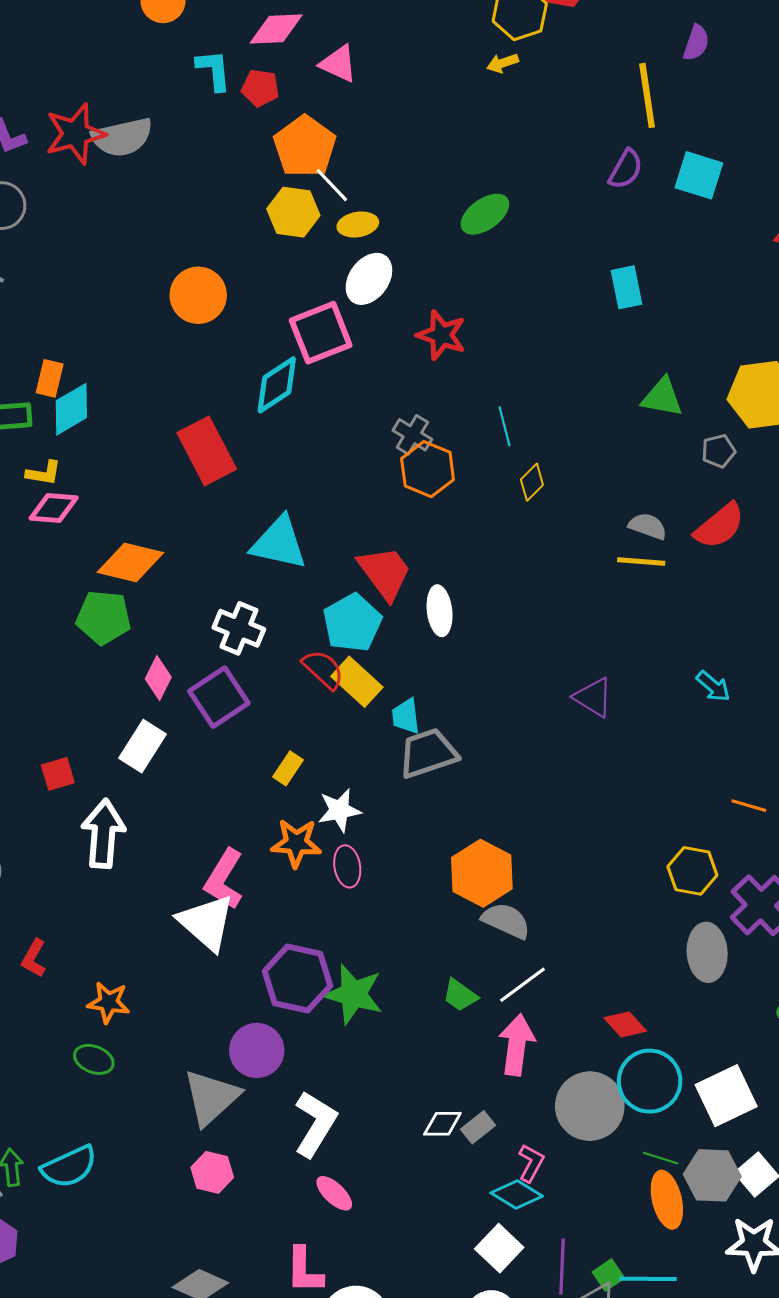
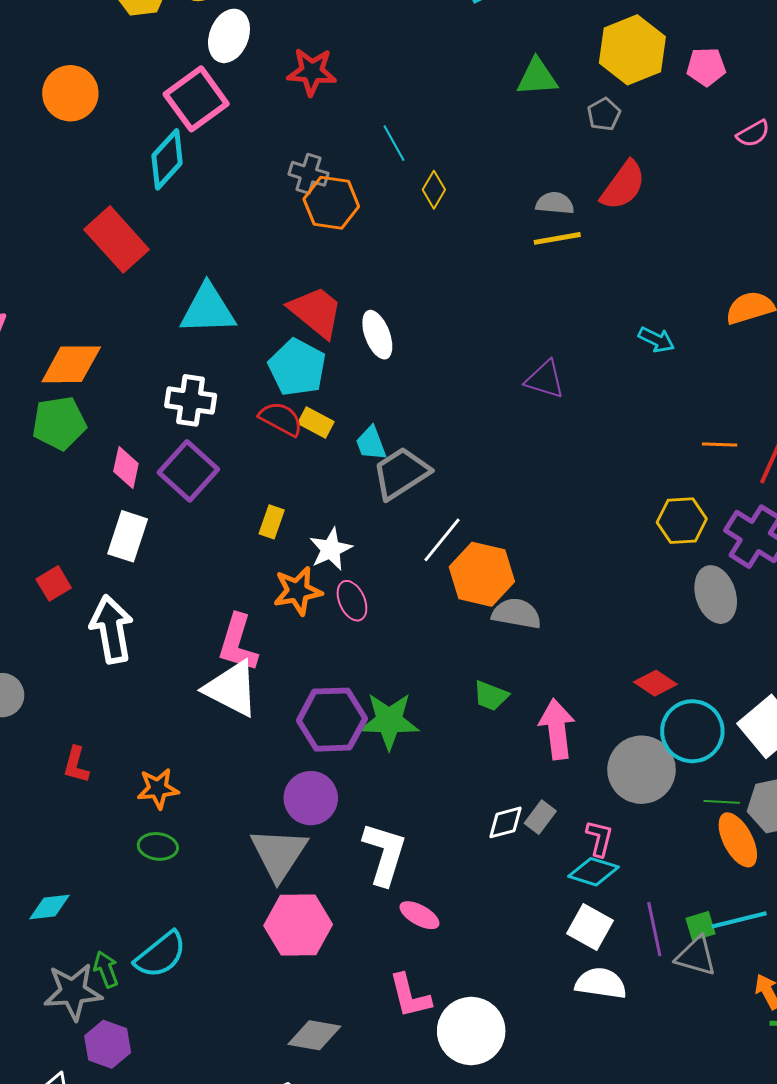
yellow rectangle: (357, 682) -> (316, 422), size x0.7
white line: (522, 985) -> (442, 540), moved
pink hexagon: (212, 1172) -> (298, 925), size x1.6
green square: (608, 1275) -> (701, 926), turned 32

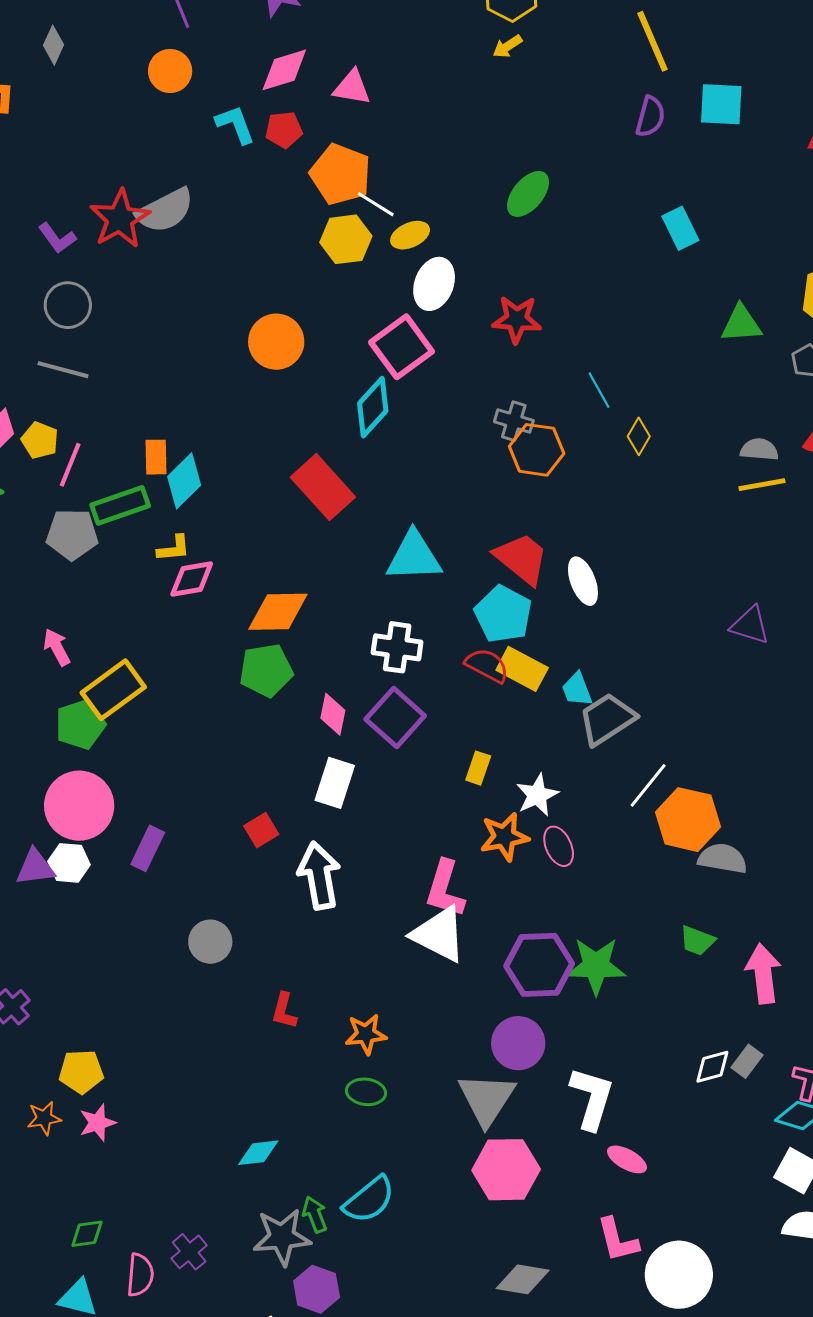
yellow rectangle: (316, 422) -> (522, 669), size x1.4

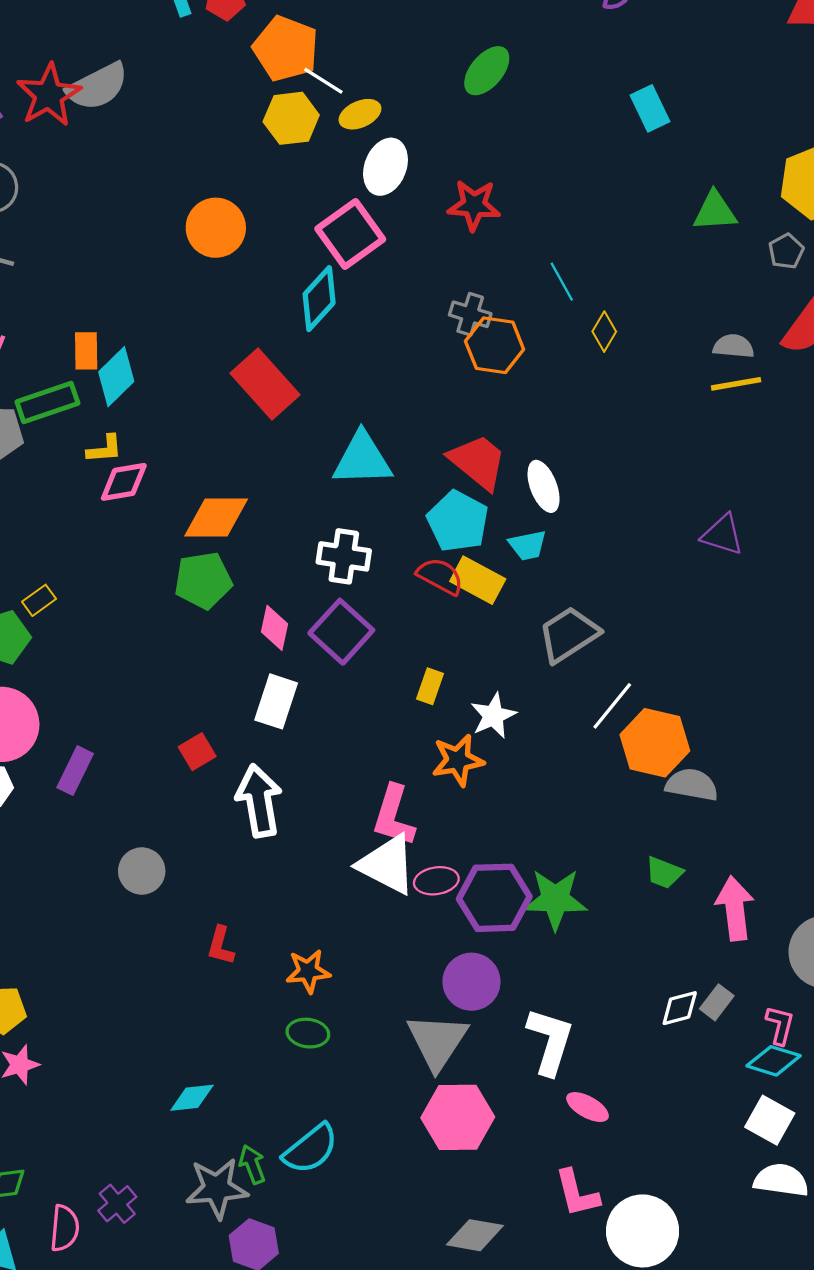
cyan trapezoid: (577, 689) -> (528, 545), moved, turned -81
yellow rectangle: (113, 690) -> (39, 600), size x0.5
pink ellipse: (559, 846) -> (436, 881), moved, turned -75

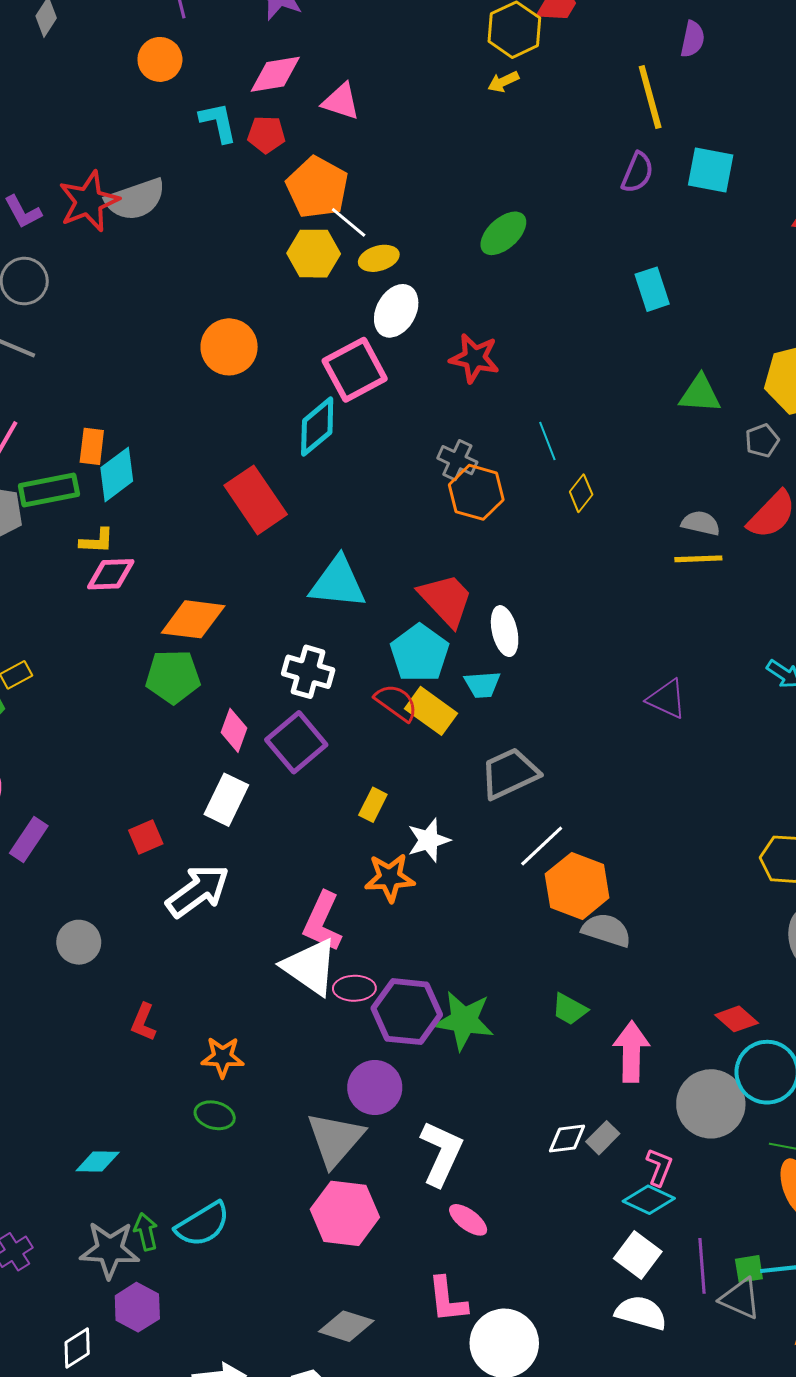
white arrow: (259, 801) -> (198, 891), turned 56

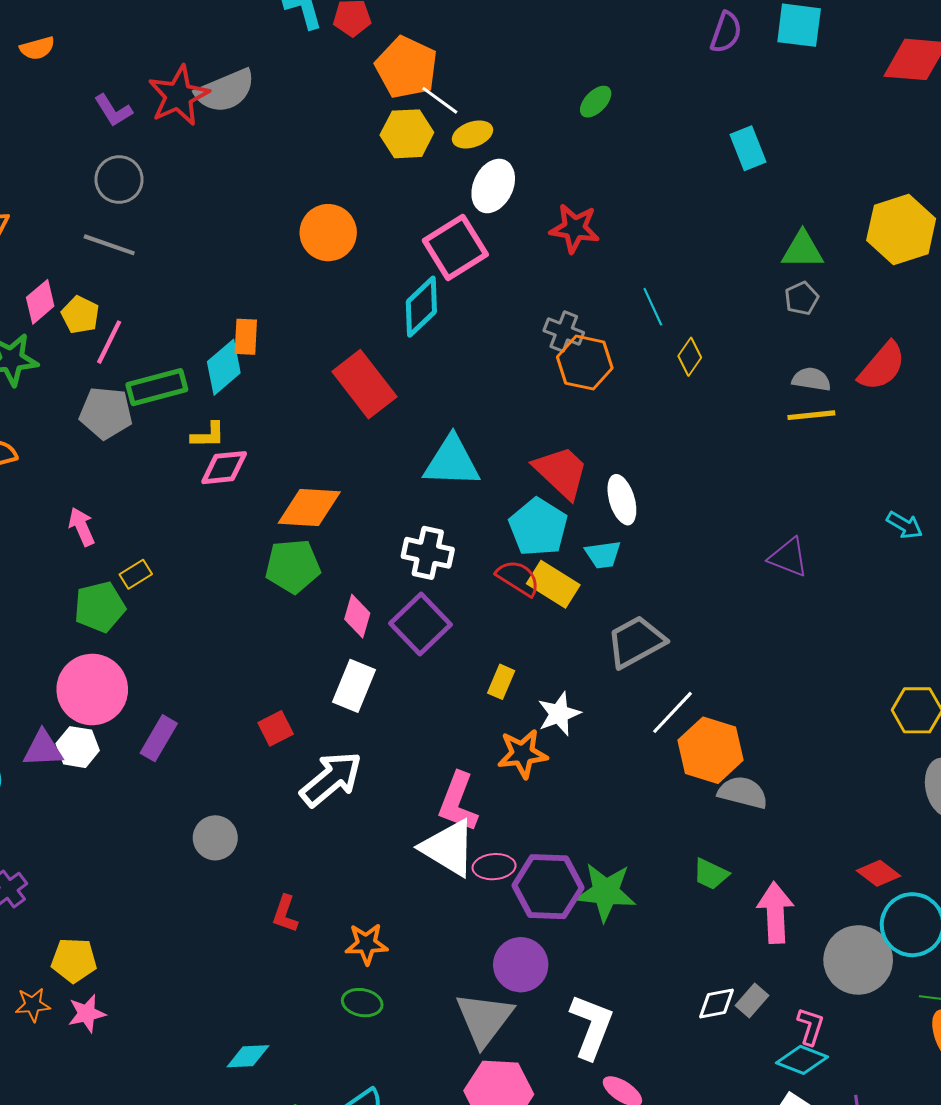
green ellipse: (503, 233) -> (596, 102), size x0.7
gray pentagon: (762, 441) -> (802, 298), moved
orange rectangle: (92, 446) -> (246, 337), moved

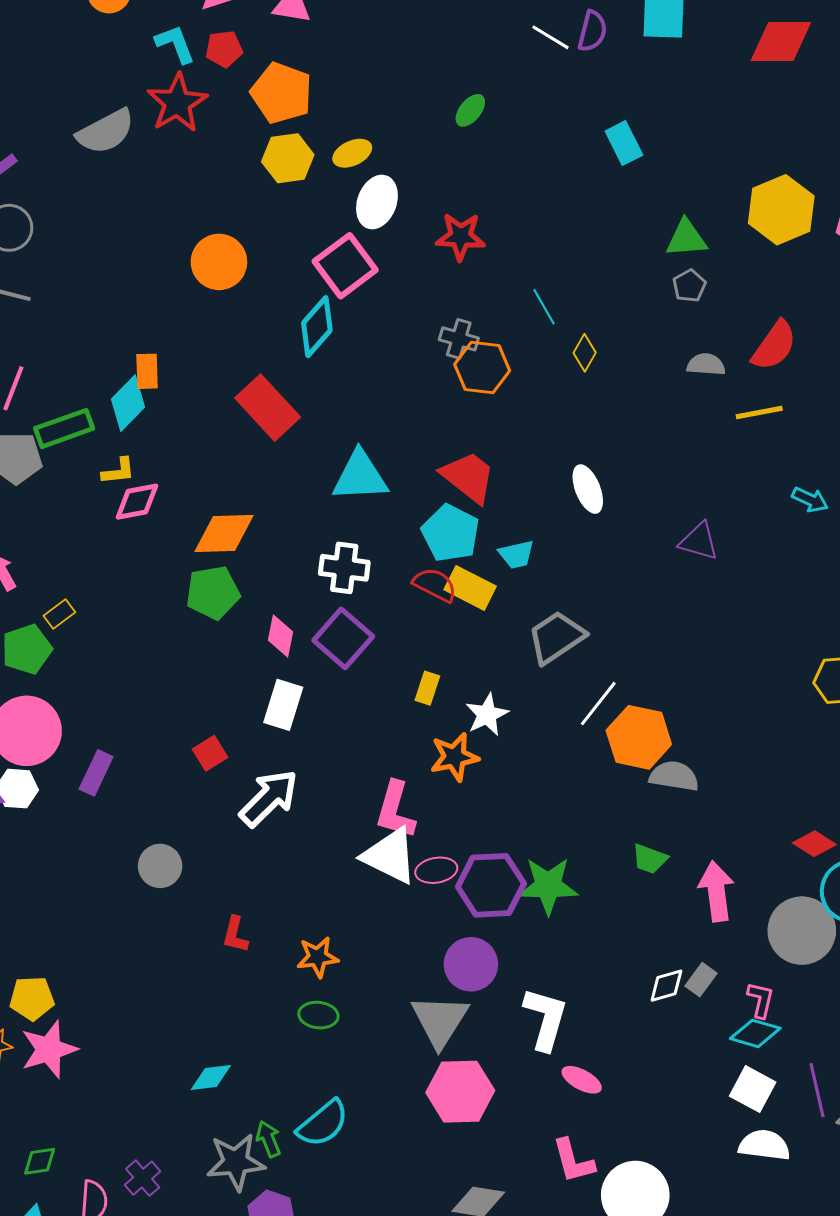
red star: (179, 96) -> (177, 103), moved
white line: (440, 100) -> (551, 37), moved
yellow line: (811, 415) -> (759, 412), moved
white ellipse: (622, 500) -> (588, 489), moved
pink star: (87, 1013) -> (49, 1049), size x1.5

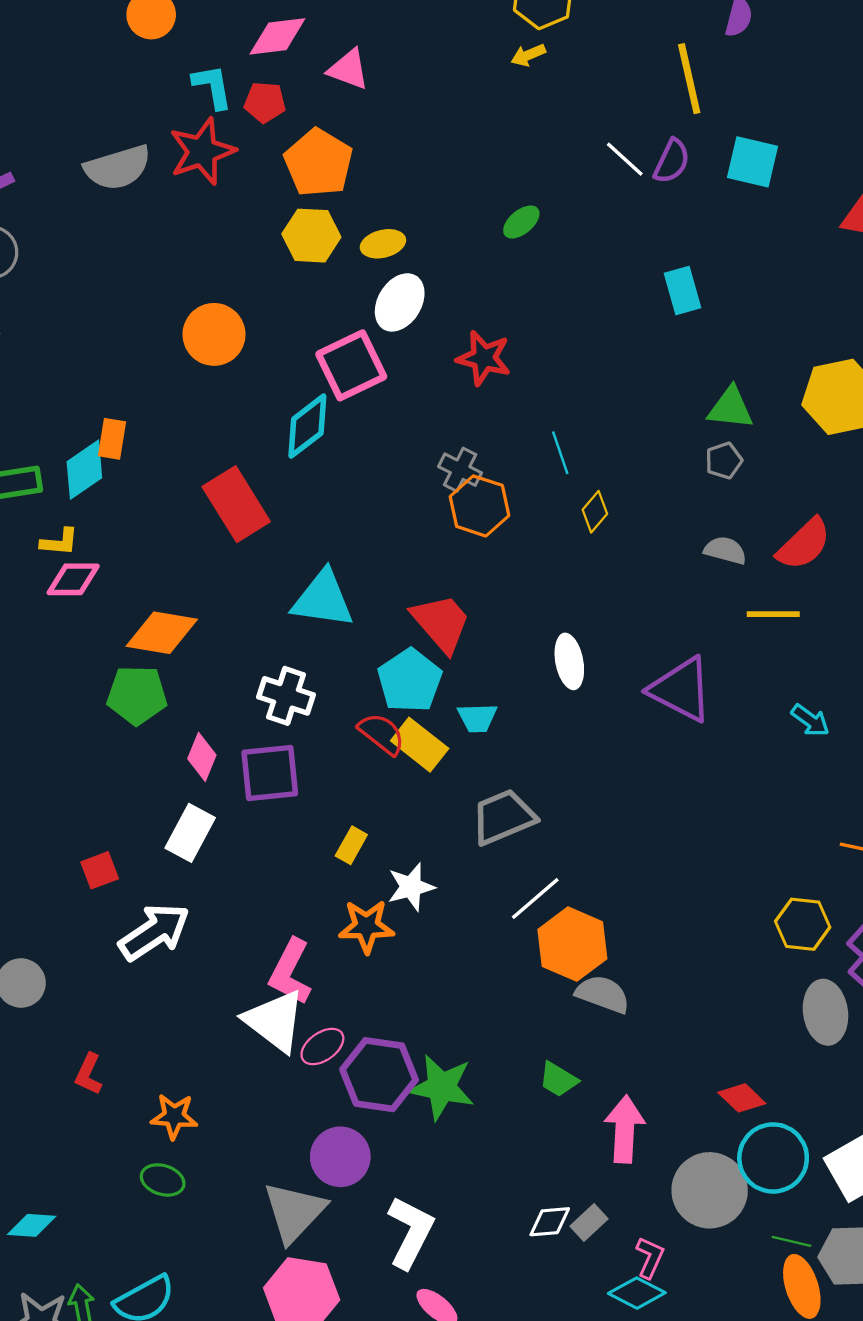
purple triangle: (699, 541) -> (681, 690), moved, size x1.5
purple square: (343, 638) -> (270, 773), turned 32
pink ellipse: (436, 870) -> (322, 1047), turned -36

